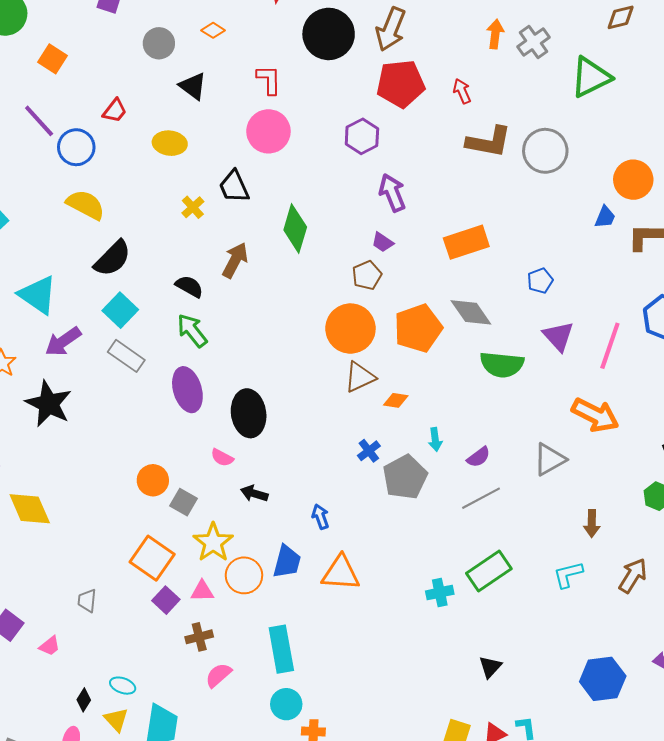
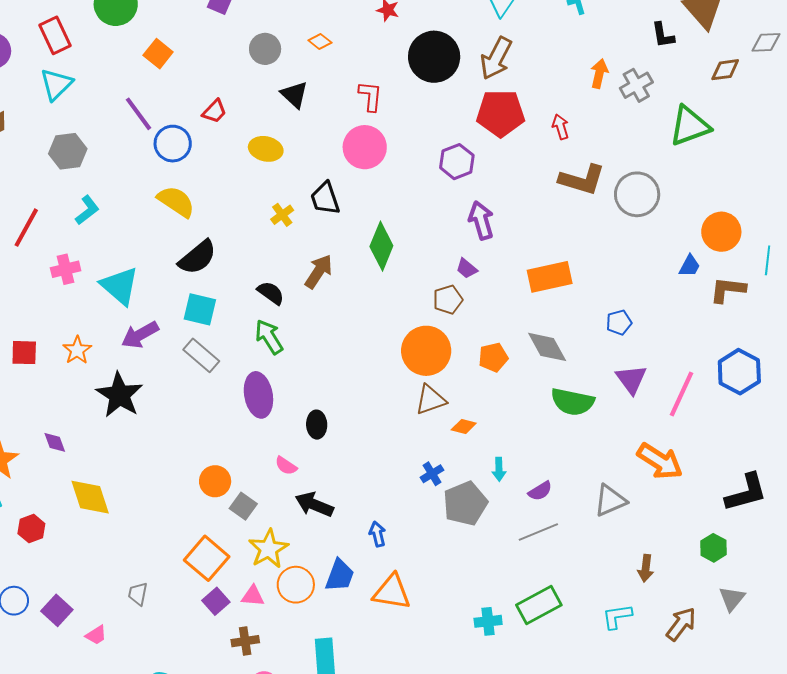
cyan square: (120, 310) -> (200, 309), turned -36
orange pentagon: (418, 328) -> (493, 357), size x0.6
black ellipse: (249, 413) -> (317, 425), size x0.6
black arrow: (254, 493) -> (314, 505), size x1.4

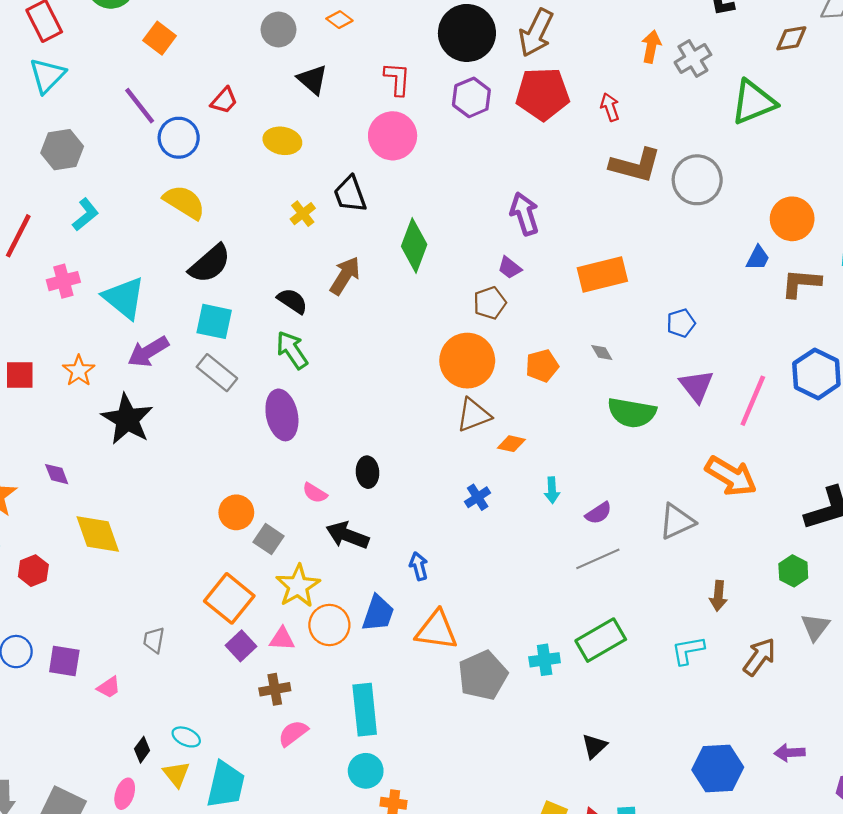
purple hexagon: (457, 162) -> (471, 97), moved
gray diamond: (547, 347) -> (602, 353), size x0.5
black ellipse: (317, 425) -> (368, 472), moved
gray pentagon: (465, 504) -> (483, 675), moved
purple square: (57, 610) -> (64, 661), turned -32

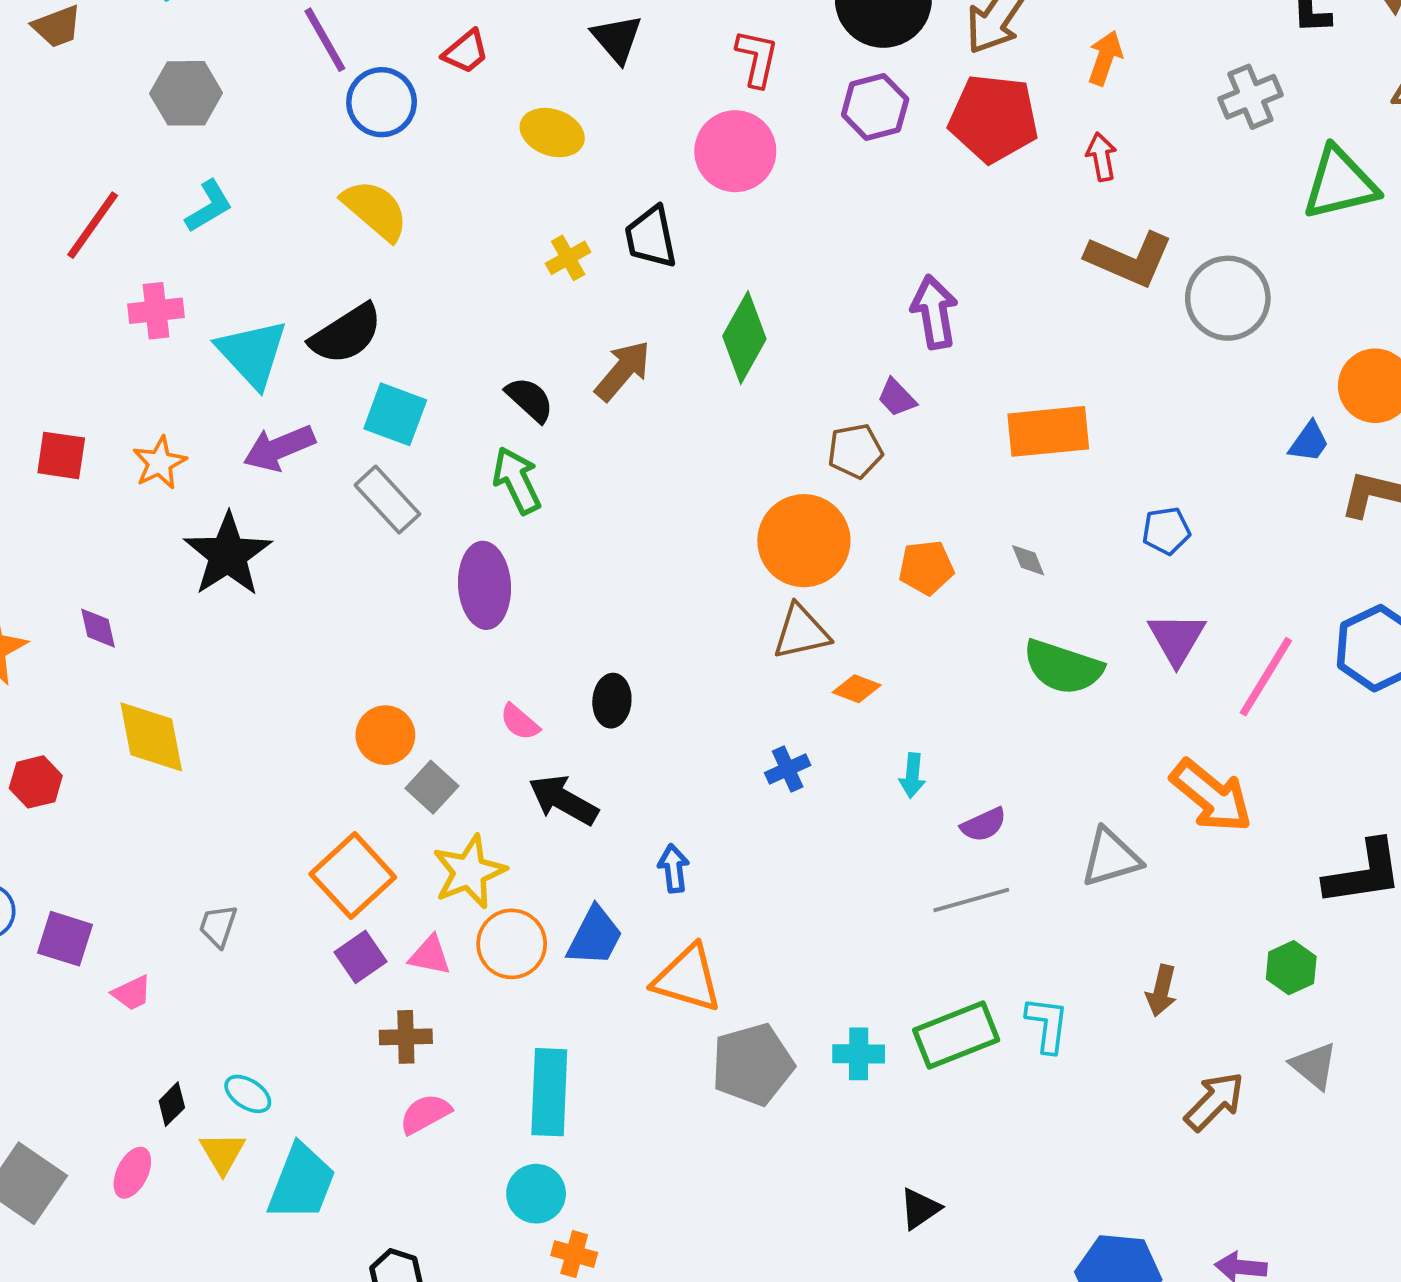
orange arrow: (651, 47) -> (1105, 58), moved
black semicircle: (210, 264) -> (346, 334), moved
gray triangle: (815, 627) -> (1314, 1066), turned -36
cyan L-shape: (688, 650) -> (1047, 1025), moved, turned 99

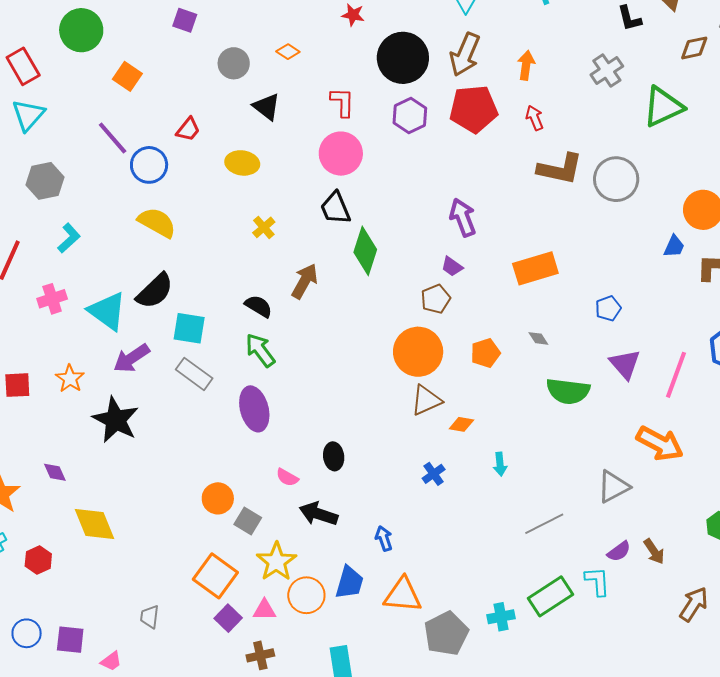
black trapezoid: (651, 237) -> (335, 208), moved
purple semicircle: (984, 825) -> (619, 551), moved
brown arrow: (1161, 991) -> (654, 551), turned -36

